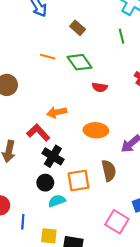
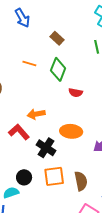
green diamond: (80, 62) -> (58, 69), turned 55
black cross: (53, 156) -> (46, 148), moved
brown semicircle: (109, 171) -> (81, 181), moved
cyan semicircle: (57, 201) -> (11, 193), moved

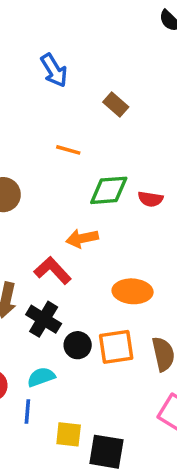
green diamond: (58, 69) -> (109, 190), moved, turned 65
orange ellipse: (71, 131) -> (133, 291), moved
black cross: (46, 148) -> (44, 319), moved
black circle: (24, 177) -> (78, 345), moved

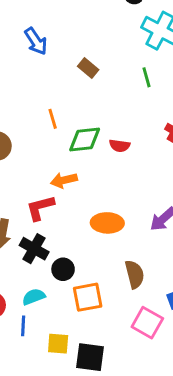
orange line: (68, 150) -> (53, 119), moved, turned 60
red L-shape: (53, 270) -> (40, 208), turned -60
orange square: (116, 347) -> (88, 297), moved

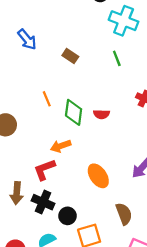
green diamond: (85, 140) -> (74, 112), turned -70
orange ellipse: (107, 223) -> (98, 176), turned 60

